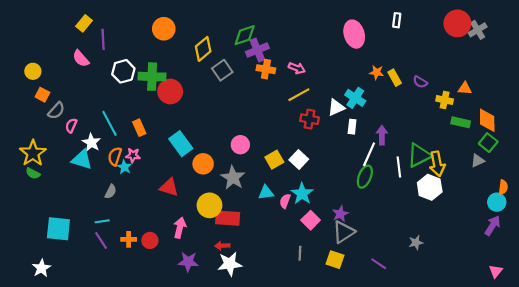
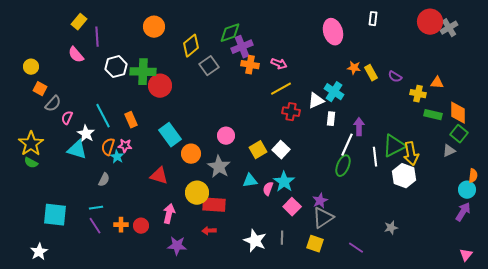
white star: (230, 264) -> (255, 241), moved, turned 30

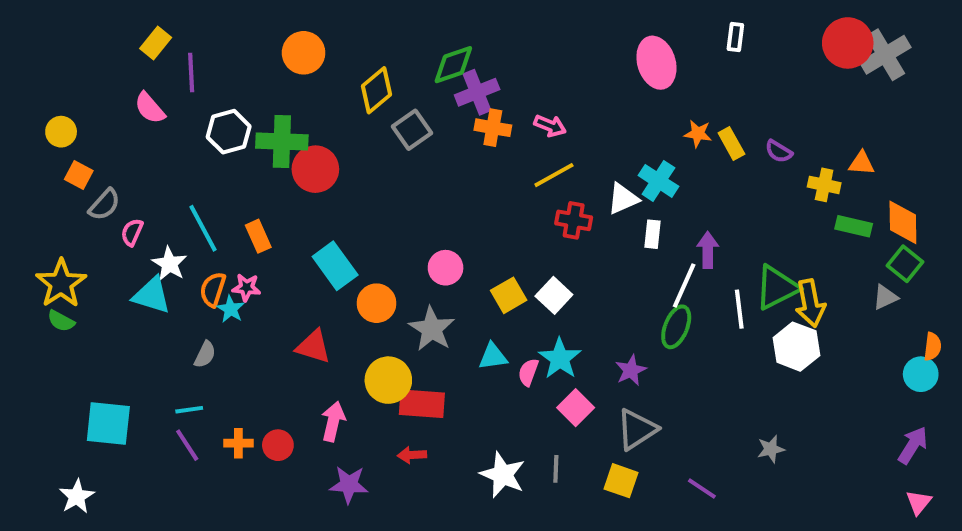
gray cross: (449, 28) -> (885, 55), size x1.4
purple star: (320, 201) -> (631, 370), moved
purple arrow: (463, 212) -> (913, 445), moved

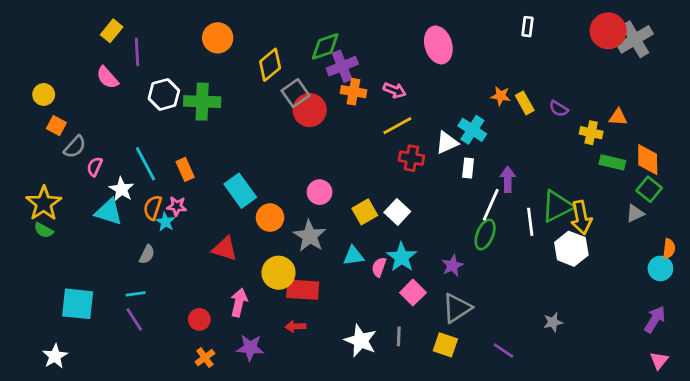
pink ellipse: (656, 63) -> (438, 45), moved
red circle: (315, 169) -> (310, 110), moved
orange cross: (238, 443) -> (205, 358), moved, turned -36

